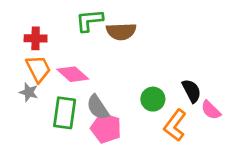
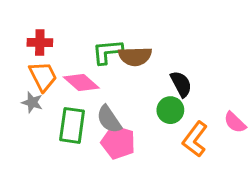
green L-shape: (89, 20) -> (107, 52), moved
brown semicircle: (121, 31) -> (135, 56), moved
black semicircle: (192, 91) -> (181, 84), moved

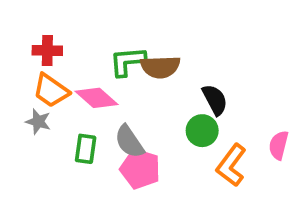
orange trapezoid: (43, 76) -> (51, 91), turned 152
pink semicircle: (235, 122) -> (279, 145), turned 60
green rectangle: (72, 125) -> (86, 149), size x0.7

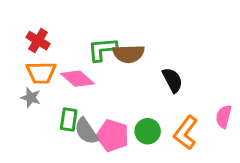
red cross: (47, 51) -> (38, 41), turned 30
orange trapezoid: (51, 91) -> (41, 73), turned -36
green circle: (202, 131) -> (148, 131), moved
gray semicircle: (129, 142) -> (86, 131), moved

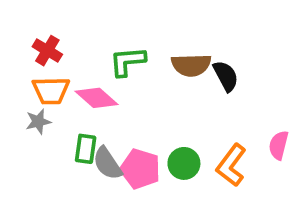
brown semicircle: (129, 54) -> (191, 65), moved
black semicircle: (172, 80) -> (226, 76), moved
gray star: (31, 98) -> (38, 122), turned -30

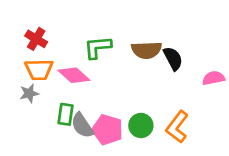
pink semicircle: (279, 145) -> (214, 78), moved, turned 65

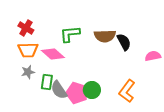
gray star: (29, 93) -> (28, 72), moved
green circle: (141, 125) -> (92, 90), moved

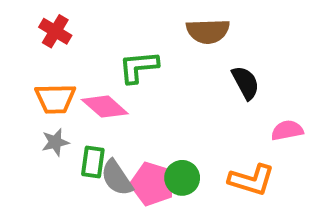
red cross: (26, 28) -> (55, 31), moved
brown semicircle: (105, 36) -> (208, 31), moved
pink semicircle: (153, 56) -> (287, 130), moved
orange L-shape: (127, 91) -> (251, 180), turned -110

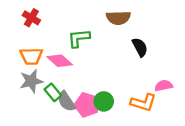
pink semicircle: (287, 130) -> (164, 86), moved
gray star: (55, 142) -> (31, 81), size x1.5
green rectangle: (93, 162) -> (53, 92), turned -48

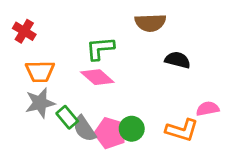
red cross: (31, 18) -> (24, 31), moved
black semicircle: (140, 47) -> (178, 60), turned -48
pink diamond: (60, 61) -> (97, 77), moved

